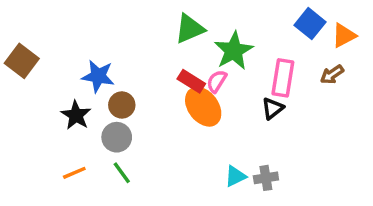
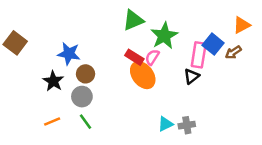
blue square: (310, 24) -> (213, 44), moved

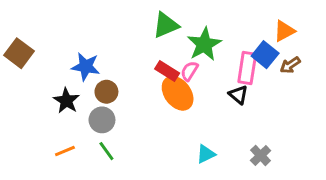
orange triangle: (242, 25) -> (284, 31), moved
black triangle: (192, 76) -> (238, 95), turned -42
gray cross: (187, 125) -> (261, 155), moved, turned -35

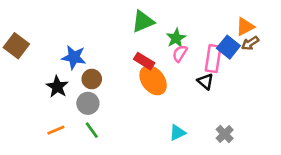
green star: (204, 44) -> (176, 38), size x0.7
brown arrow: (290, 65) -> (250, 43), moved
pink semicircle: (189, 71) -> (180, 53), moved

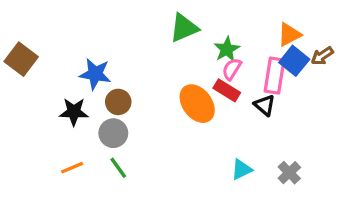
orange triangle: (245, 27) -> (289, 34), moved
red rectangle: (144, 61) -> (227, 90), moved
black star: (57, 87) -> (74, 112), turned -30
cyan triangle: (177, 133) -> (242, 169), moved

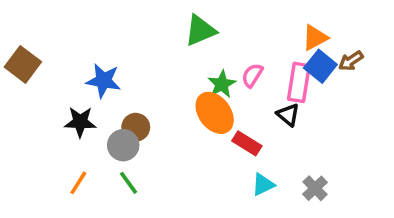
green star: (227, 49) -> (222, 84), moved
red rectangle: (227, 90) -> (247, 143), moved
brown circle: (118, 102) -> (136, 127), moved
orange line: (72, 168) -> (78, 183), turned -35

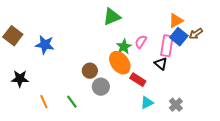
blue star: (103, 81) -> (45, 45), moved
black star: (80, 122) -> (20, 79), moved
brown circle: (136, 127) -> (90, 71), moved
gray circle: (123, 145) -> (101, 87), moved
orange line: (78, 183) -> (44, 102), turned -56

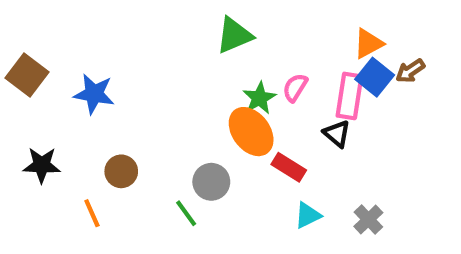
brown circle: (90, 71) -> (121, 171), moved
green line: (72, 102) -> (186, 213), moved

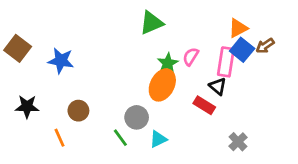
orange ellipse: (251, 132) -> (162, 85), turned 64
red rectangle: (289, 167) -> (204, 105), moved
cyan triangle: (308, 215) -> (158, 139), moved

